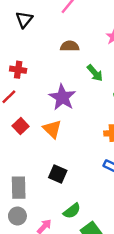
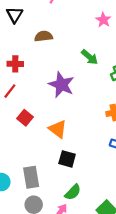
brown semicircle: (70, 46) -> (44, 36), moved
orange triangle: (52, 129) -> (58, 129), moved
green semicircle: (72, 211) -> (73, 192), moved

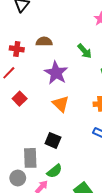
brown semicircle: (44, 36) -> (44, 42), moved
orange triangle: (58, 129) -> (61, 104), moved
gray rectangle: (31, 177) -> (30, 158), moved

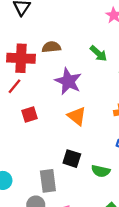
red cross: (17, 49) -> (21, 58), size x1.6
red square: (20, 99) -> (29, 114), turned 32
green semicircle: (54, 171) -> (101, 171), moved, turned 56

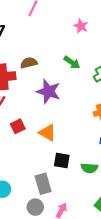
orange triangle: (77, 116) -> (47, 133), moved

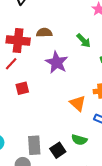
orange triangle: (47, 133) -> (78, 103), moved
black square: (62, 161) -> (58, 150), moved, turned 35

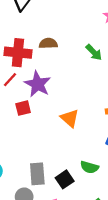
purple star: (57, 62) -> (38, 84), moved
orange triangle: (78, 103) -> (70, 118), moved

